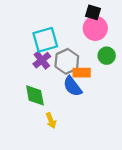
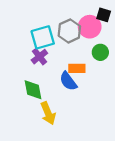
black square: (93, 12) -> (104, 15), moved
gray hexagon: (67, 61) -> (69, 31), moved
yellow arrow: (51, 120) -> (48, 113), size x1.5

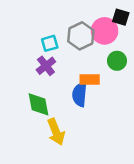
cyan square: (43, 37) -> (50, 43), size x0.6
blue semicircle: (68, 81) -> (80, 94), turned 42

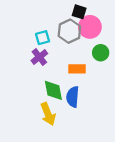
black square: (121, 17) -> (79, 12), moved
blue semicircle: (80, 94) -> (73, 97), moved
green diamond: (38, 104) -> (53, 90), moved

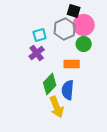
green circle: (101, 53) -> (84, 44), moved
green diamond: (53, 90) -> (50, 84), turned 55
yellow arrow: (48, 114) -> (57, 107), moved

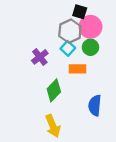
cyan square: (40, 35) -> (68, 48), moved, turned -32
blue semicircle: (68, 90) -> (95, 105), moved
yellow arrow: (57, 107) -> (53, 126), moved

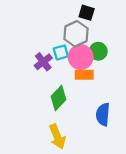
pink circle: (90, 27) -> (81, 57), moved
cyan square: (68, 48) -> (61, 52), moved, turned 32

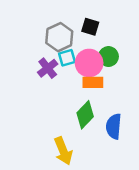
black square: (87, 13) -> (90, 27), moved
gray hexagon: (76, 34) -> (59, 37), moved
green diamond: (58, 98) -> (85, 115), moved

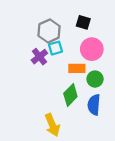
black square: (90, 27) -> (83, 22), moved
green circle: (108, 57) -> (95, 79), moved
pink circle: (89, 63) -> (92, 49), moved

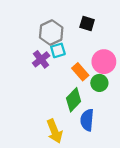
pink circle: (92, 49) -> (104, 62), moved
orange rectangle: (77, 68) -> (80, 72), turned 49
blue semicircle: (94, 105) -> (87, 120), moved

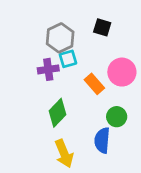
purple cross: (41, 59) -> (48, 69), turned 30
green circle: (99, 83) -> (117, 117), moved
green diamond: (74, 100) -> (58, 113), moved

